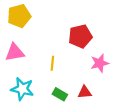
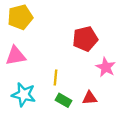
yellow line: (52, 63) -> (56, 77), moved
pink star: (100, 63) -> (106, 67), turned -30

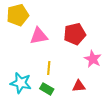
pink triangle: (16, 56) -> (39, 36), moved
green rectangle: (63, 100) -> (47, 89), moved

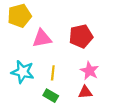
pink star: (93, 59) -> (90, 71), moved
cyan star: (21, 83) -> (23, 72), moved

